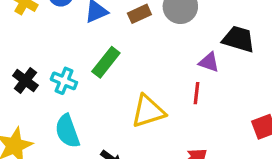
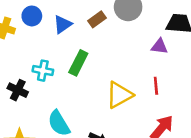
cyan cross: (64, 81) -> (43, 71), moved
red line: (196, 93) -> (156, 86), moved

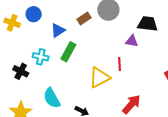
blue triangle: (63, 24) -> (58, 30), moved
red line: (156, 86) -> (119, 64), moved

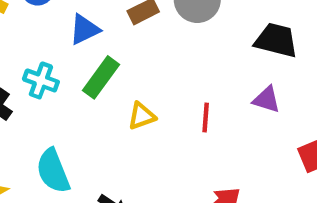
purple triangle: (132, 41) -> (267, 100), moved
yellow triangle: (99, 78) -> (142, 116), moved, size x0.6

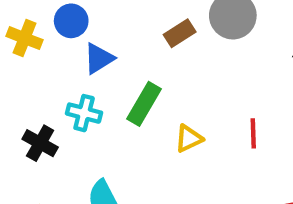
blue triangle: (84, 29) -> (99, 58), moved

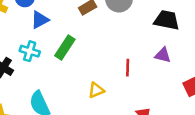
yellow triangle: (189, 139) -> (96, 90), moved

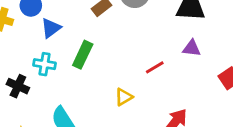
red line: (128, 68) -> (155, 67), turned 66

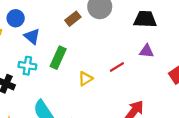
blue triangle: (51, 28) -> (32, 36), turned -42
yellow triangle: (124, 97) -> (85, 79), moved

